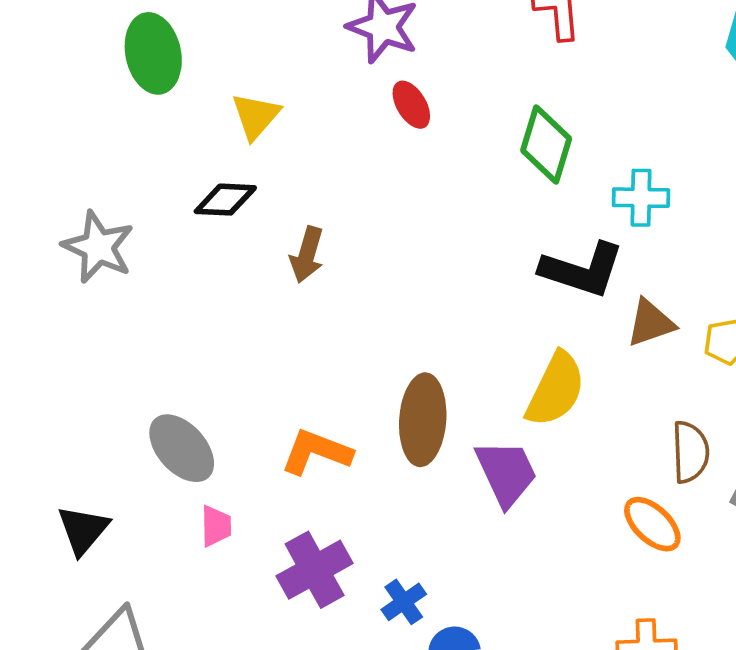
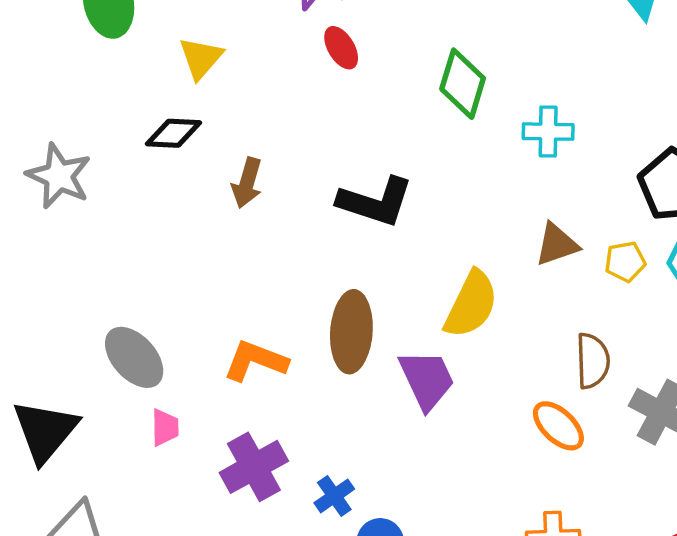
black L-shape: (582, 270) -> (375, 202), moved
black triangle: (83, 530) -> (45, 431), size x1.4

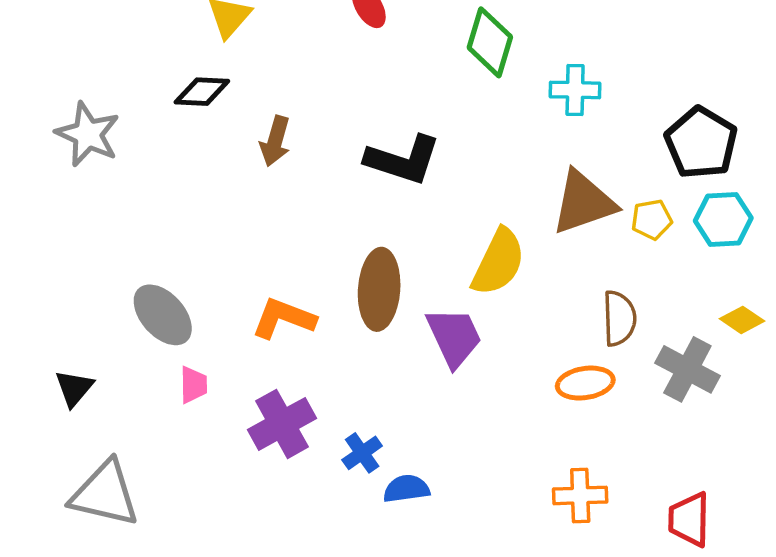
brown triangle: (557, 244) -> (584, 202), size x1.5
orange ellipse: (558, 426) -> (585, 383), turned -52
black triangle: (45, 431) -> (74, 388), size x0.6

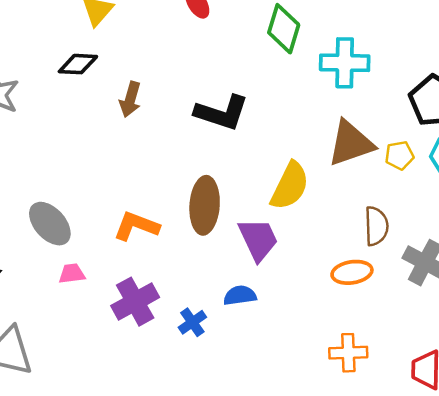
cyan cross: (575, 90) -> (345, 63), size x1.4
pink trapezoid: (193, 385) -> (72, 274), turned -96
blue semicircle: (406, 489) -> (240, 295), moved

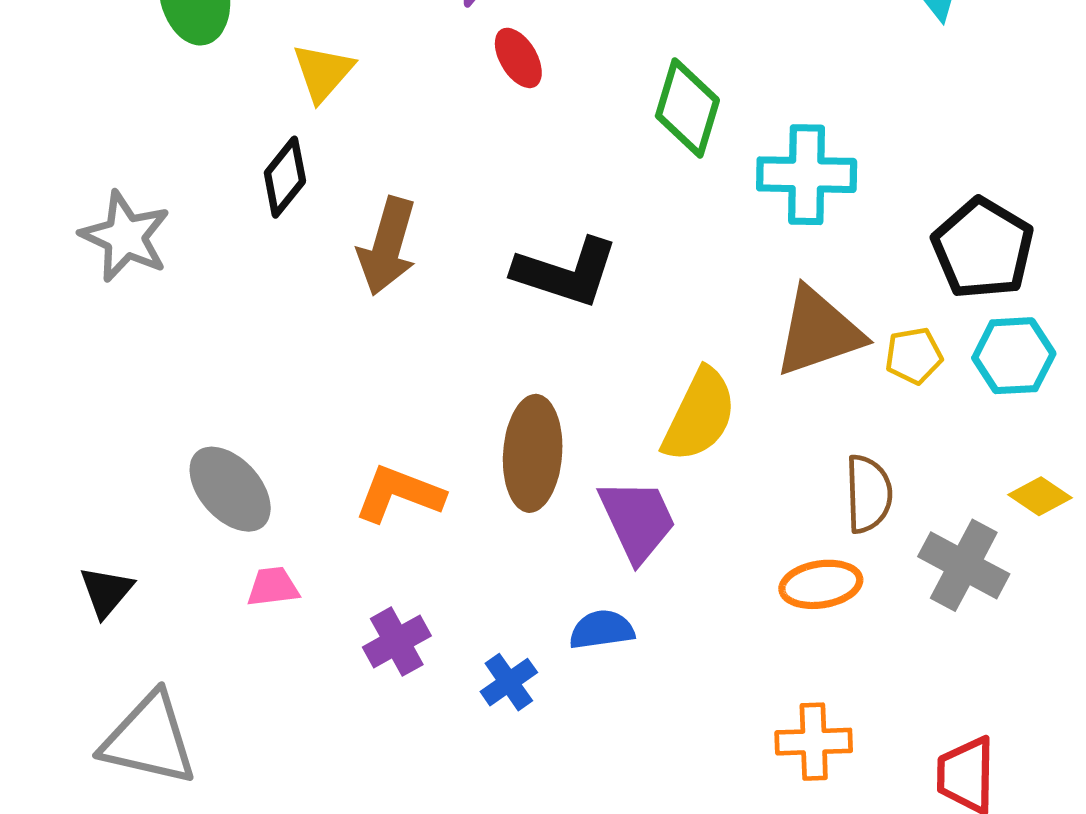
black diamond: (78, 64) -> (285, 177), turned -54
brown arrow: (130, 99) -> (387, 246), size x1.4
purple cross: (135, 302) -> (397, 642), size x0.7

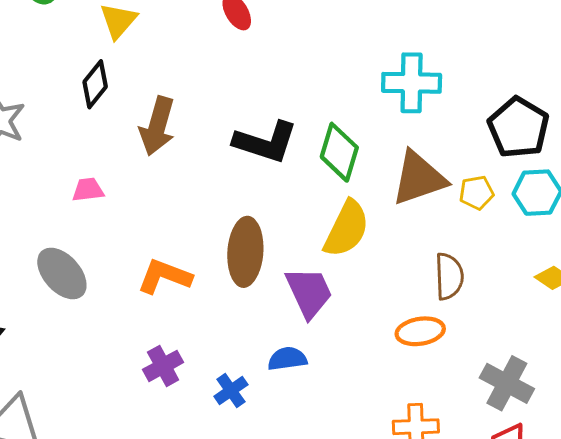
green diamond: (687, 108) -> (339, 152), moved
gray cross: (964, 565) -> (507, 383), moved
pink trapezoid: (273, 587) -> (88, 190), moved

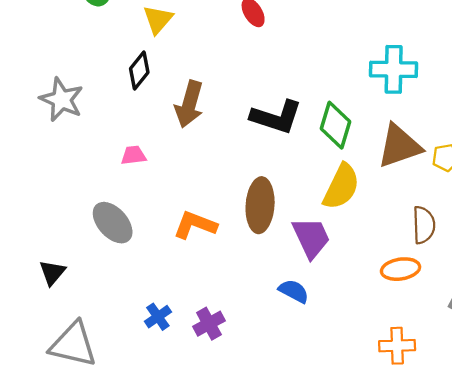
blue semicircle: (287, 359) -> (294, 291), turned 36
purple cross: (163, 366) -> (209, 324), moved
blue cross: (231, 391) -> (158, 317), moved

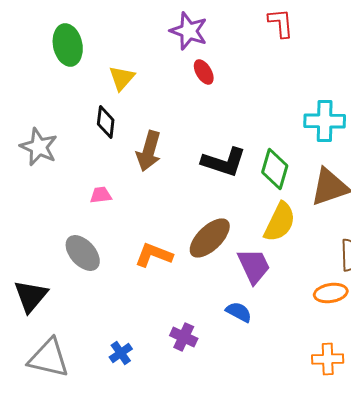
black diamond: (139, 71) -> (106, 122), turned -32
brown ellipse: (260, 205) -> (210, 238), turned 42
black triangle: (52, 273) -> (31, 296), size x1.5
blue cross: (158, 317) -> (121, 353), moved
purple cross: (209, 324) -> (184, 337), moved, turned -36

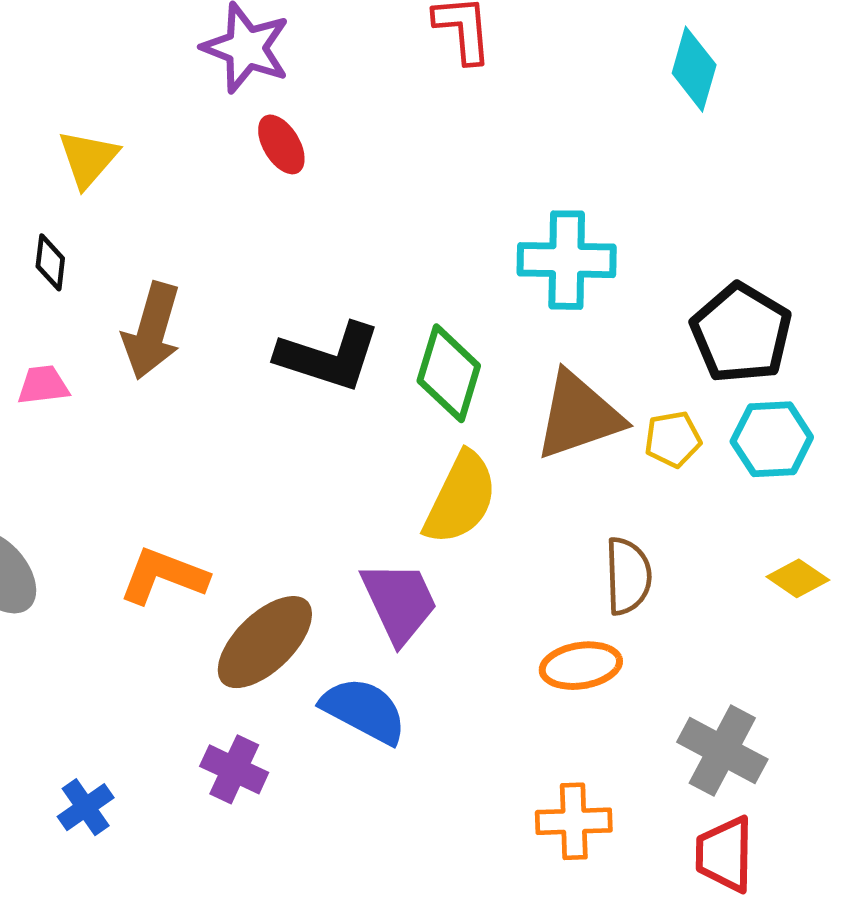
black diamond: (106, 122) -> (50, 262), size x0.7
pink trapezoid: (101, 195) -> (43, 385), moved
brown ellipse: (210, 238) -> (265, 642), moved
blue semicircle: (239, 312) -> (364, 710), size x1.4

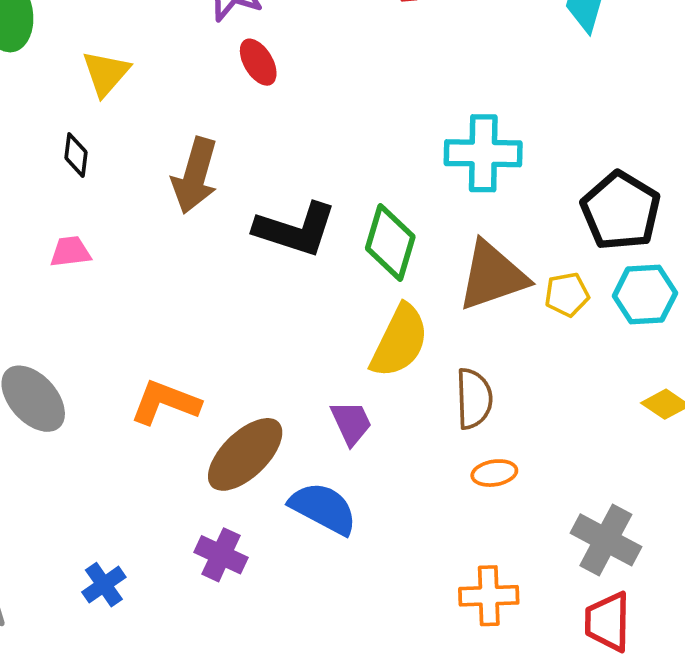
brown arrow: (152, 331) -> (195, 176), moved
brown semicircle: (628, 576) -> (474, 399), moved
purple trapezoid: (399, 602) -> (351, 423), size x0.7
orange ellipse: (581, 666) -> (494, 473), size x0.7

